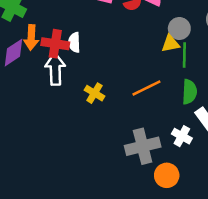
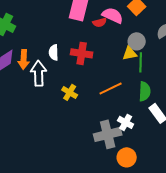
orange arrow: (31, 37) -> (24, 59), moved
red cross: (55, 44) -> (82, 53), moved
white cross: (182, 136) -> (126, 122), moved

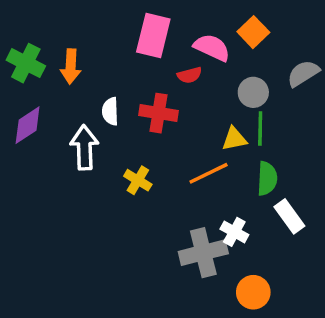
red semicircle: (100, 22) -> (190, 75), moved
yellow triangle: (130, 53) -> (234, 139), moved
orange arrow: (24, 59) -> (71, 67), moved
orange circle: (127, 157) -> (253, 292), moved

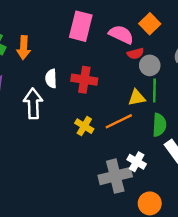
red semicircle: (190, 75) -> (135, 54), moved
yellow cross: (138, 180) -> (84, 126), moved

